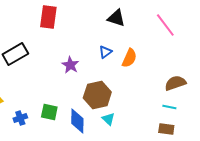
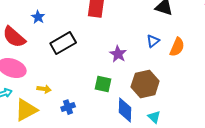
green square: (49, 112) -> (103, 84), moved
cyan triangle: (108, 119) -> (154, 117), moved

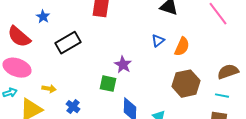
purple star: (118, 54) -> (123, 65), moved
brown hexagon: (145, 84) -> (186, 84), moved
blue cross: (68, 107) -> (73, 107), turned -32

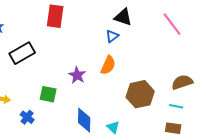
blue triangle: (158, 41) -> (112, 36), moved
orange semicircle: (182, 47) -> (108, 65), moved
green square: (108, 84) -> (48, 94), moved

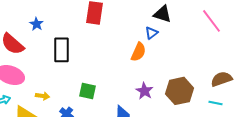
black rectangle: (22, 53) -> (61, 50), turned -60
orange semicircle: (108, 65) -> (138, 52), moved
purple star: (77, 75) -> (144, 91), moved

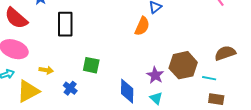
purple star: (144, 91) -> (155, 75), moved
cyan line: (215, 103) -> (209, 78), moved

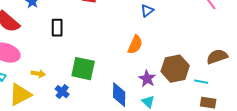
black rectangle: (65, 24) -> (57, 28), size x0.7
orange semicircle: (142, 26) -> (135, 45), moved
green square: (91, 65) -> (83, 69), size x1.4

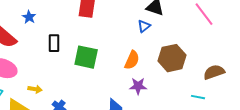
green square: (83, 69) -> (86, 57), moved
brown hexagon: (175, 69) -> (172, 58), moved
purple star: (147, 79) -> (138, 86), moved, turned -30

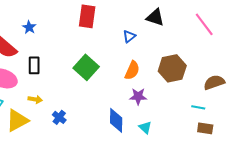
blue triangle: (144, 26) -> (129, 36), moved
black rectangle: (54, 43) -> (34, 65), moved
green square: (86, 57) -> (86, 67), turned 30

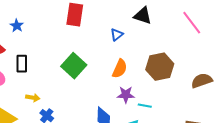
yellow arrow: (35, 99) -> (33, 98), moved
cyan line: (198, 107) -> (145, 106), moved

